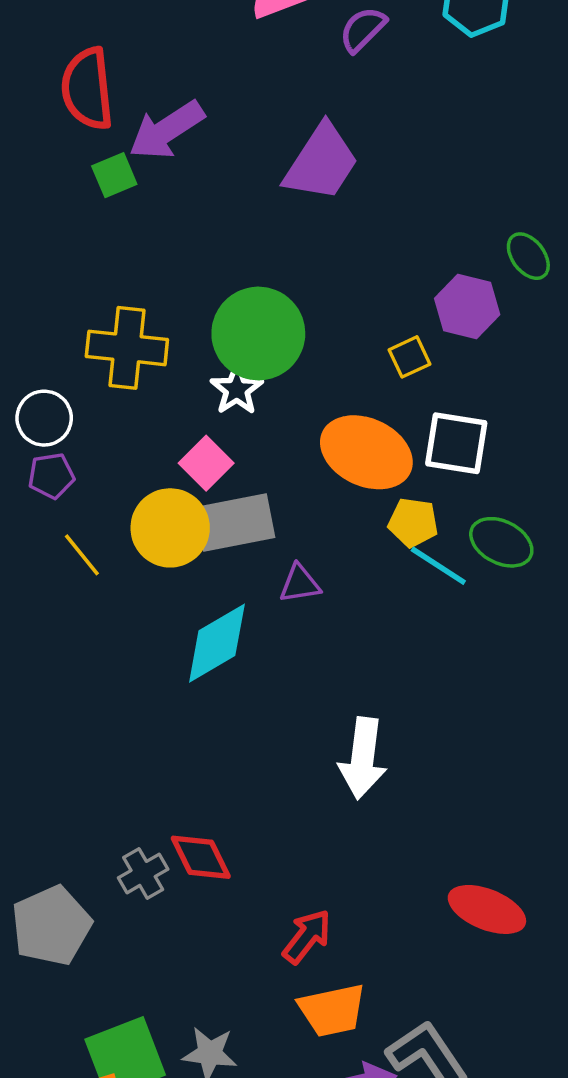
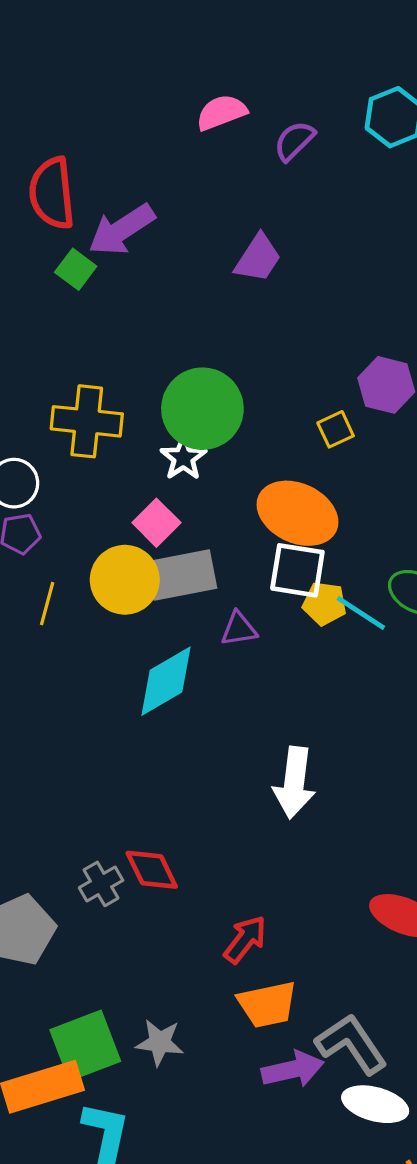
purple trapezoid: (321, 163) -> (258, 258), size x0.7
green square: (114, 175) -> (76, 269), turned -30
white square: (456, 443) -> (297, 570), moved
yellow pentagon: (413, 522) -> (324, 604), moved
yellow line: (82, 555) -> (47, 604), turned 54

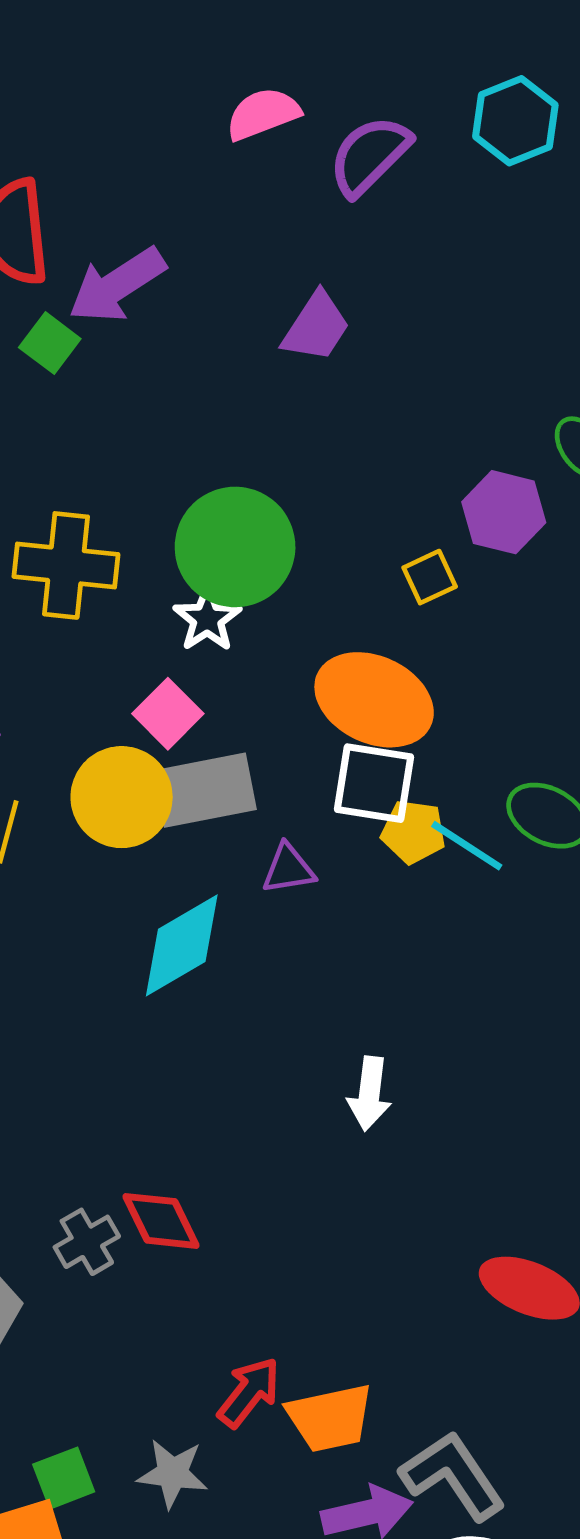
purple semicircle: (294, 141) -> (369, 155), size x1.4
white arrow: (294, 783) -> (369, 1094), size x0.7
red arrow: (245, 939) -> (249, 1392), moved
green square: (85, 1046) -> (64, 1478), size x0.6

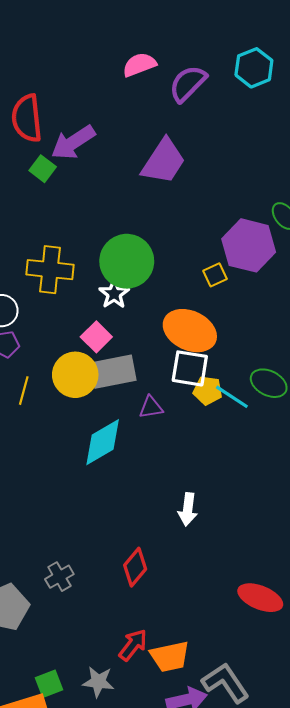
purple trapezoid: (316, 327) -> (164, 161), size x1.4
purple hexagon: (504, 512) -> (249, 245), size x1.4
red diamond: (161, 1221) -> (135, 567), moved, turned 66

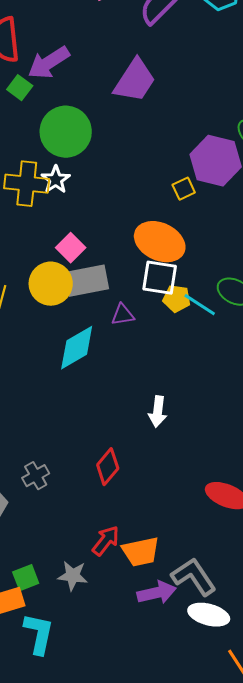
green circle: (127, 261) -> (66, 132), moved
white star: (114, 294) -> (56, 180), moved

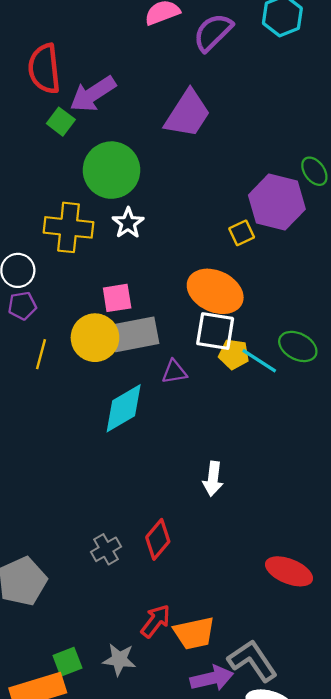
white star: (56, 180) -> (128, 223), moved
pink square: (71, 248) -> (117, 298), turned 36
gray cross: (36, 476) -> (106, 549), moved

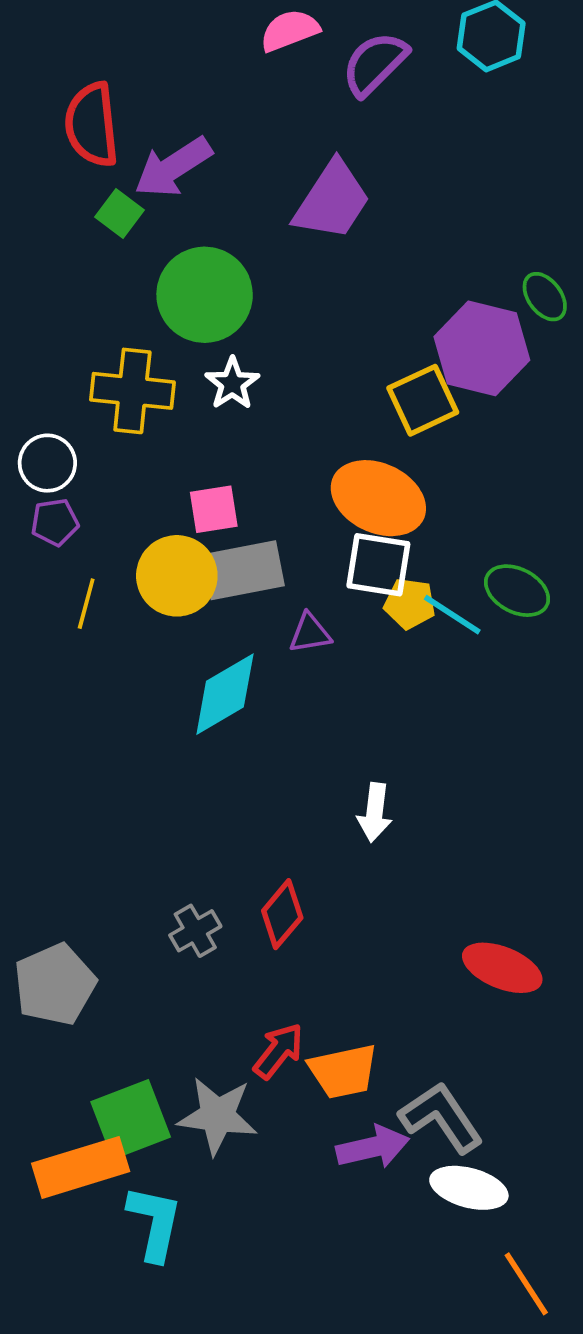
yellow square: (242, 233) -> (423, 400), size x1.6
gray star: (119, 660) -> (217, 1116), size x1.4
green square: (67, 662) -> (131, 1119), size x1.6

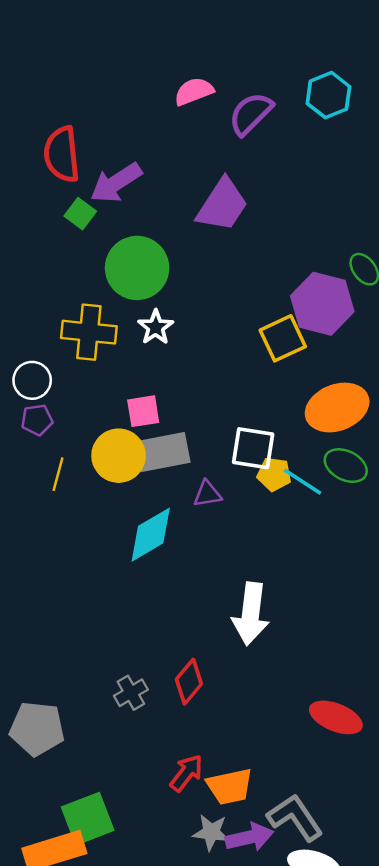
orange ellipse: (378, 498) -> (337, 407), moved, turned -46
white arrow: (375, 812) -> (251, 614), size x1.6
gray pentagon: (55, 984) -> (37, 729), turned 30
gray star: (217, 1116) -> (211, 832), moved, size x0.7

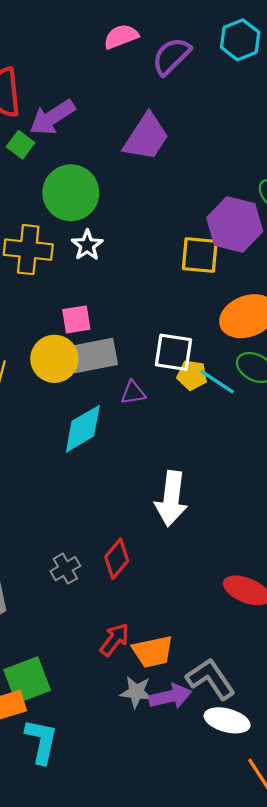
yellow square: (283, 338) -> (200, 255), turned 30

